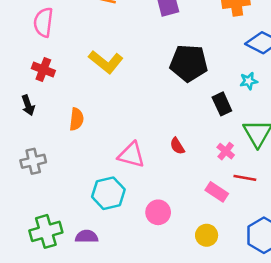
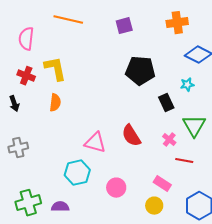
yellow L-shape: (106, 62) -> (55, 69), moved, turned -140
orange semicircle: (77, 119) -> (55, 103), moved
red semicircle: (177, 146) -> (131, 136), size x1.6
pink rectangle: (217, 192) -> (162, 184), moved

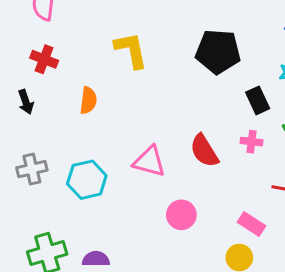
yellow L-shape: (55, 69) -> (131, 50), moved
pink cross: (169, 140) -> (252, 142), moved, turned -32
cyan hexagon: (77, 173) -> (87, 180), moved
pink circle: (116, 188) -> (181, 215), moved

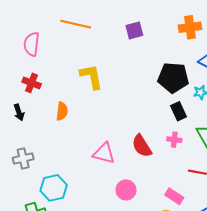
black pentagon: (218, 52) -> (173, 78), moved
cyan hexagon: (87, 180) -> (54, 188), moved

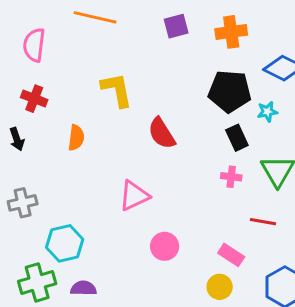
orange cross: (190, 27) -> (231, 32), moved
red semicircle: (142, 146) -> (162, 133), moved
pink triangle: (104, 153) -> (134, 196), turned -40

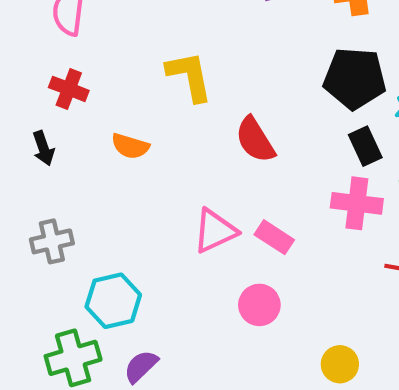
orange semicircle: (76, 138) -> (130, 146), turned 100
pink cross: (231, 177) -> (357, 203), size x1.6
pink rectangle: (231, 255) -> (274, 237), moved
purple semicircle: (83, 288) -> (141, 366), turned -45

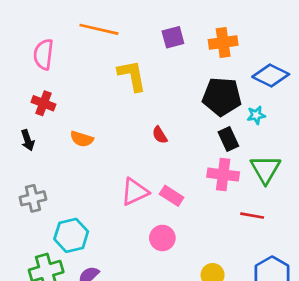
yellow L-shape: (190, 76) -> (132, 76), moved
red semicircle: (255, 140) -> (160, 135), size x0.6

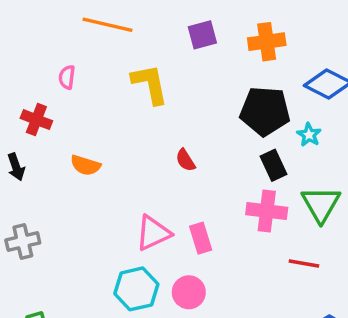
pink semicircle: (43, 54) -> (67, 77), moved, size x0.6
cyan star: (256, 115) -> (309, 135), turned -30
pink rectangle: (172, 196) -> (201, 238), turned 40
cyan hexagon: (71, 235) -> (136, 289), moved

